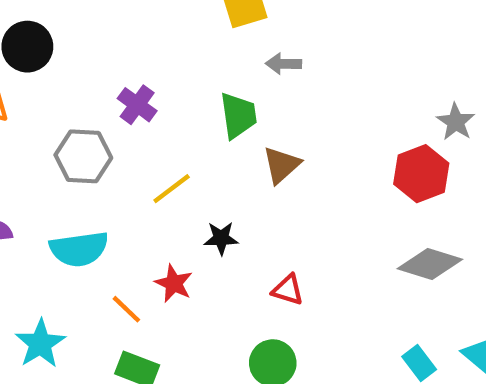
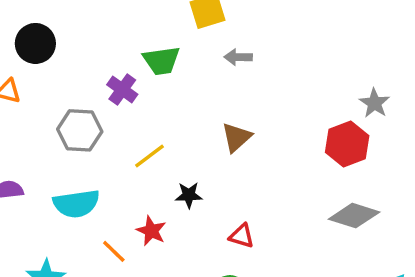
green trapezoid: (238, 115) -> (161, 61), moved, turned 90

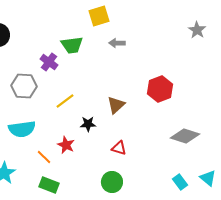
gray star: (374, 103) -> (197, 30), moved
brown triangle: (236, 137) -> (116, 105), moved
red hexagon: (347, 144) -> (160, 89), moved

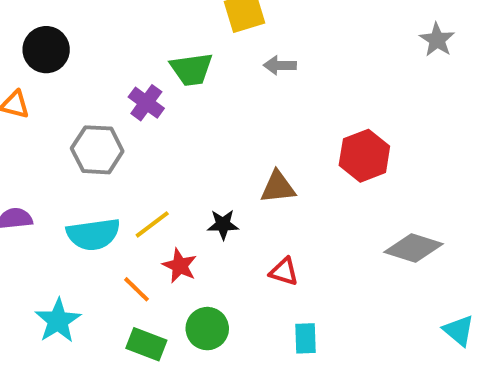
yellow line: (65, 101) -> (152, 224), moved
brown triangle: (116, 105) -> (278, 187), turned 36
green circle: (112, 182) -> (207, 329), moved
cyan rectangle: (180, 182) -> (305, 338), moved, turned 35

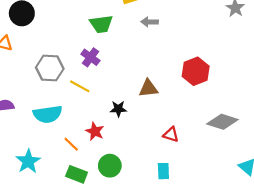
purple cross: (146, 103) -> (90, 57), moved
yellow line: (152, 224) -> (80, 86), moved, turned 66
red triangle: (284, 272) -> (171, 135), moved

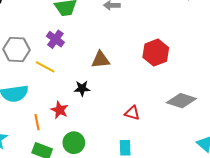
brown triangle: (148, 88) -> (100, 60), moved
orange line: (71, 144) -> (37, 122), turned 35

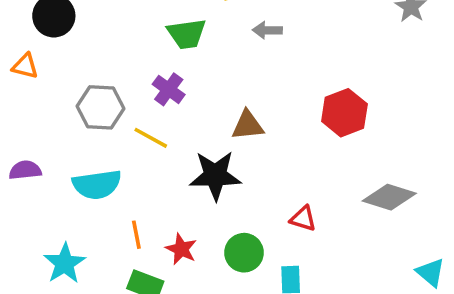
black star: (82, 88) -> (215, 176), size x1.8
red star: (59, 110) -> (181, 249), moved
green circle: (74, 143) -> (244, 253), moved

